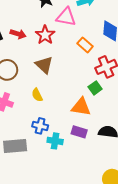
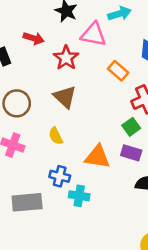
red arrow: (18, 34) -> (34, 38), moved
orange triangle: (81, 107) -> (97, 157), moved
purple rectangle: (79, 132) -> (131, 153), moved

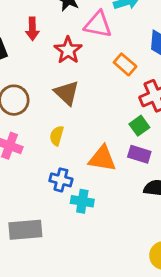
red arrow: (34, 38) -> (32, 29), turned 72
yellow semicircle: (56, 136) -> (57, 136), turned 42
gray rectangle: (27, 202) -> (25, 230), moved

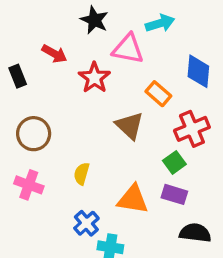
red arrow: (32, 29) -> (54, 54), turned -60
brown triangle: (67, 93) -> (130, 126), moved
blue cross: (61, 180) -> (86, 223), turned 35

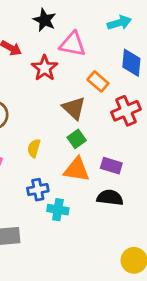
cyan arrow: (160, 23) -> (119, 23), moved
green square: (174, 162) -> (77, 139), moved
blue cross: (86, 223) -> (38, 190), turned 30
black semicircle: (195, 233) -> (110, 198), moved

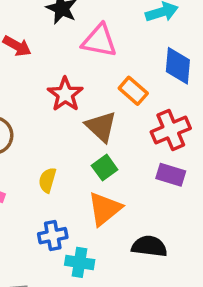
red star: (45, 68) -> (65, 94), moved
purple rectangle: (111, 166) -> (171, 175), moved
orange triangle: (77, 170) -> (105, 209), turned -48

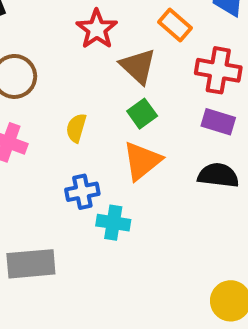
red cross: (171, 130) -> (218, 70), turned 33
black semicircle: (149, 246) -> (218, 175), moved

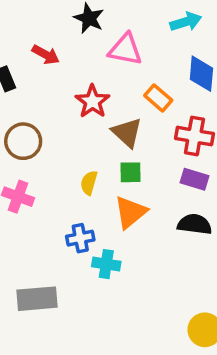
green square: (142, 114) -> (130, 172), turned 35
yellow semicircle: (76, 128) -> (89, 183), moved

